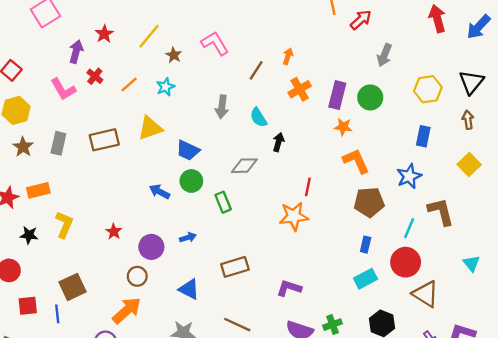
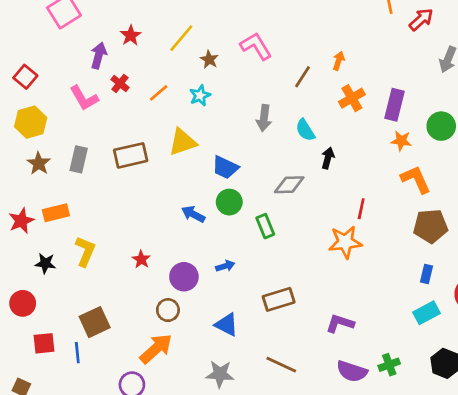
green circle: (370, 97) -> (441, 126), moved

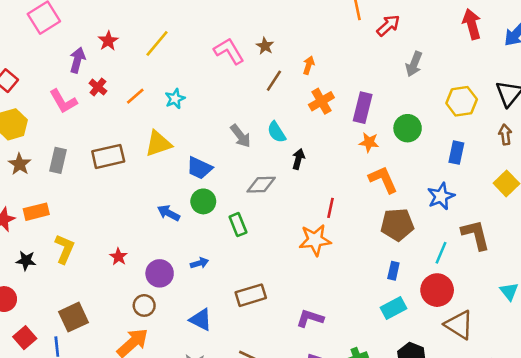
brown star: (209, 59) -> (265, 46), moved
gray arrow: (264, 118) -> (241, 136), moved, turned -45
red square: (44, 343) -> (25, 338), turned -35

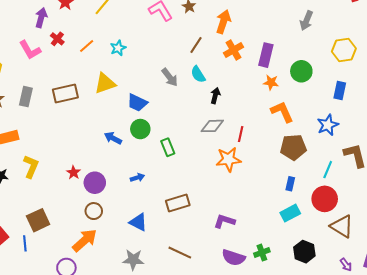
orange arrow: (309, 65) -> (223, 22), size x1.6
brown line: (274, 81) -> (196, 45), moved
gray diamond: (261, 185) -> (212, 126), moved
purple circle: (160, 273) -> (95, 183), moved

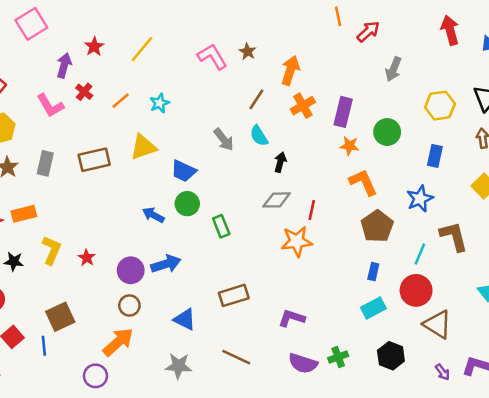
brown pentagon: (293, 147) -> (377, 226), turned -30
red star: (74, 173) -> (87, 258), moved
blue arrow: (137, 178) -> (166, 264), moved, size x1.6

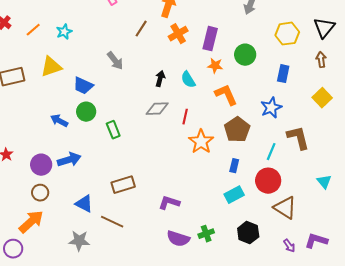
cyan semicircle: (259, 136) -> (188, 80), moved
orange star: (297, 241) -> (201, 142), moved, turned -30
brown line: (236, 357) -> (112, 222), moved

